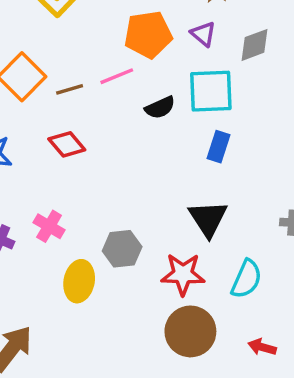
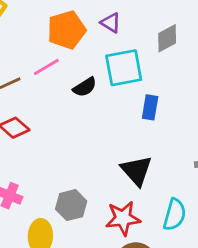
gray diamond: (254, 45) -> (167, 38), moved
blue rectangle: (218, 147) -> (150, 107), moved

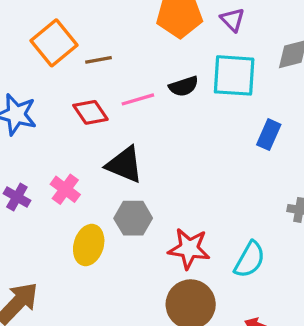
pink line: (46, 67) -> (138, 99), moved
blue rectangle: (150, 107) -> (269, 135), moved
black triangle: (137, 171) -> (125, 165), moved, turned -40

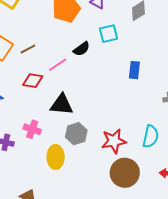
cyan square: (234, 75) -> (109, 34), size x0.7
red diamond: (90, 112) -> (33, 81), turned -30
blue rectangle: (269, 135) -> (134, 70), moved

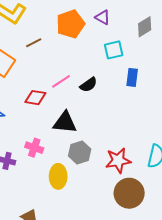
brown line: (28, 49) -> (34, 43), moved
black semicircle: (82, 49) -> (89, 85), moved
blue rectangle: (134, 70) -> (132, 77), moved

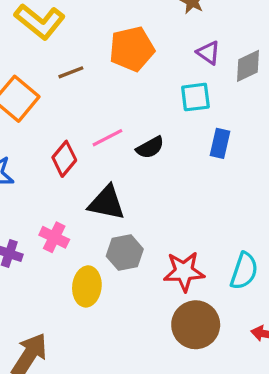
purple triangle: (103, 17) -> (208, 53), moved
red diamond: (35, 98) -> (64, 159), turned -65

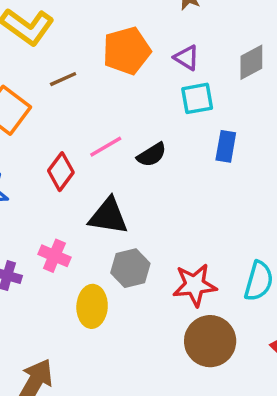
purple triangle: (208, 53) -> (187, 58), moved

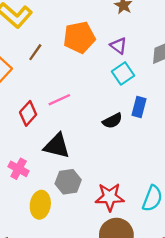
brown line: (63, 79) -> (35, 52), turned -36
cyan square: (197, 98) -> (123, 73), turned -30
black semicircle: (152, 155) -> (112, 121), moved

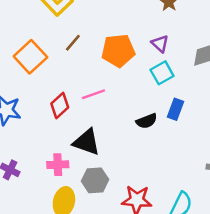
orange pentagon: (79, 37) -> (118, 51), moved
pink cross: (19, 169) -> (58, 165), moved, turned -36

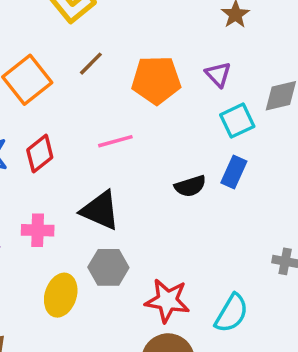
cyan square: (162, 73) -> (237, 121), moved
red diamond: (60, 106) -> (40, 154), moved
pink cross: (58, 165) -> (38, 230), moved

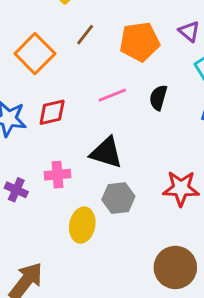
red diamond: (40, 154) -> (52, 112), turned 32
black semicircle: (190, 186) -> (158, 98), moved, turned 130
red star: (167, 301) -> (181, 188), moved

